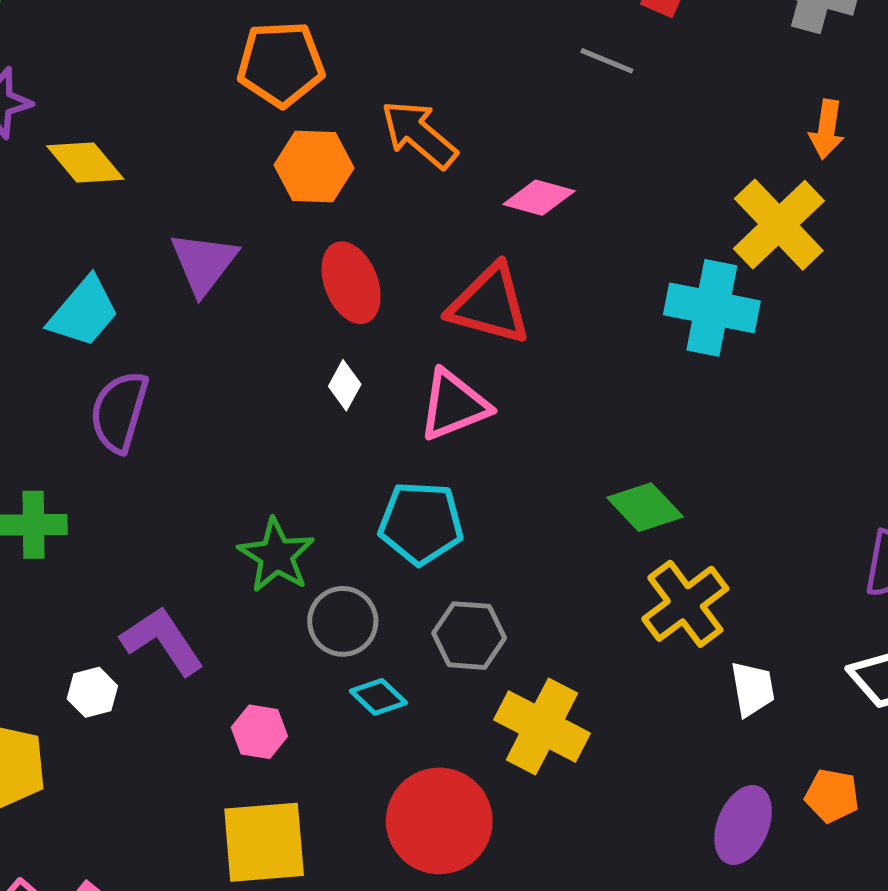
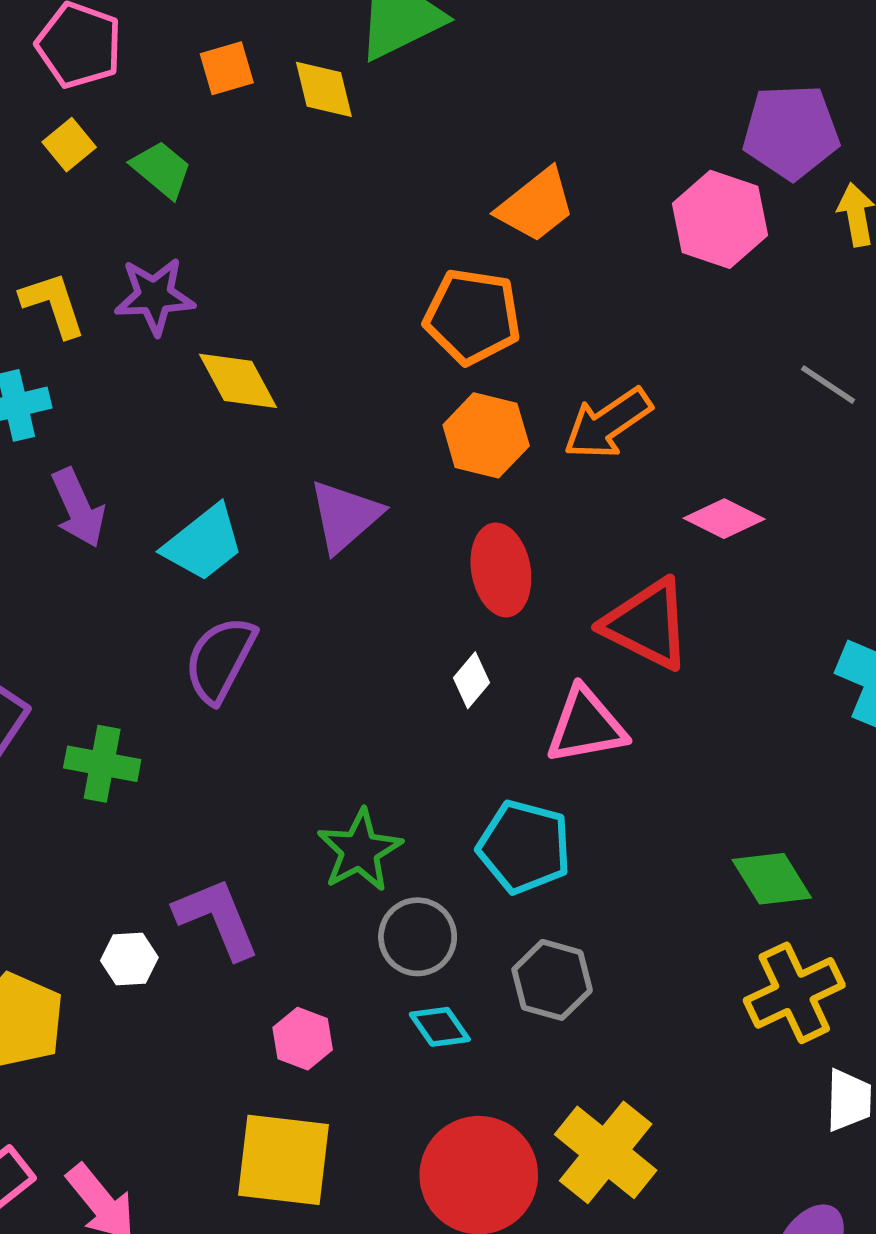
orange arrow: (419, 134) -> (608, 423), turned -86
yellow cross: (542, 726) -> (606, 1152), moved

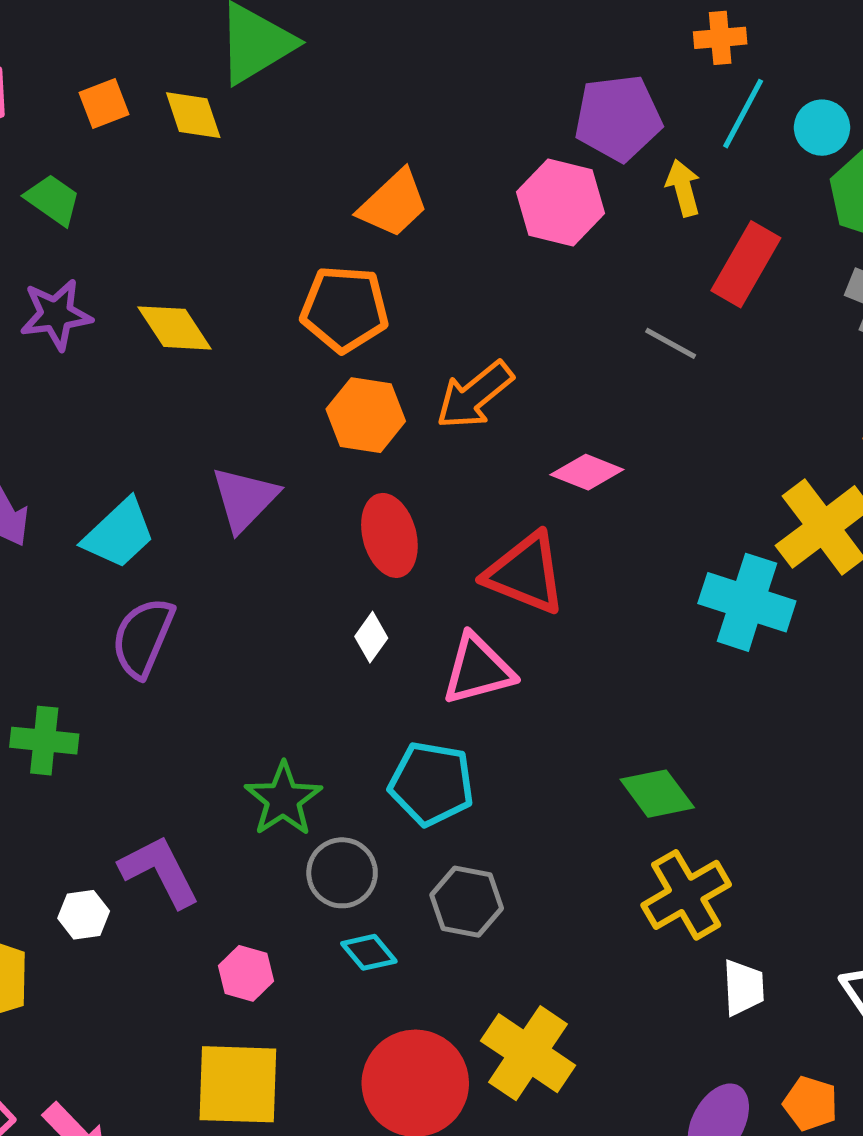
yellow diamond: (238, 381) -> (175, 328), moved

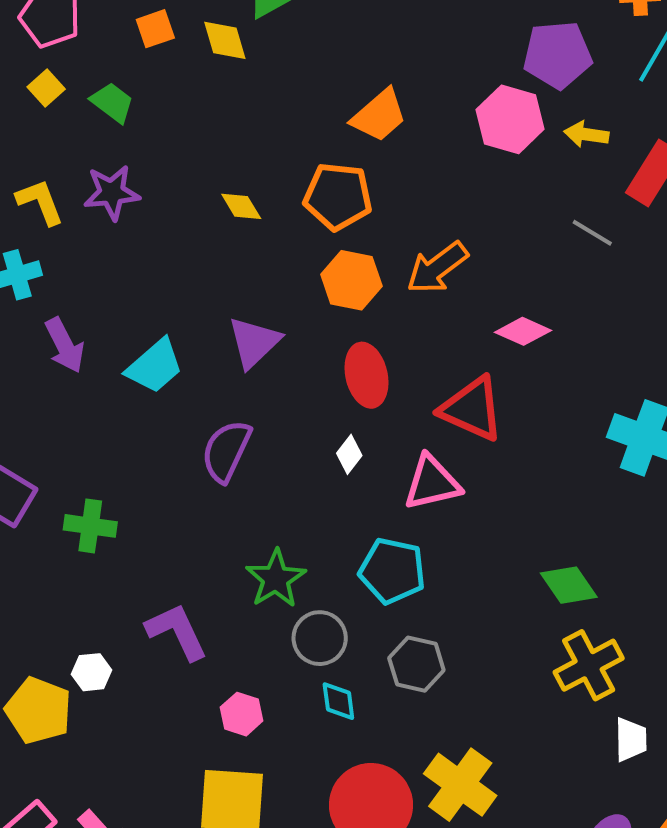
yellow arrow: (683, 188) -> (586, 134), moved, turned -69
yellow diamond: (175, 328) -> (241, 206), moved, size x0.7
purple semicircle: (143, 637) -> (226, 451), moved
white hexagon: (84, 915) -> (92, 672), moved
cyan diamond: (369, 952) -> (338, 701), turned 30

